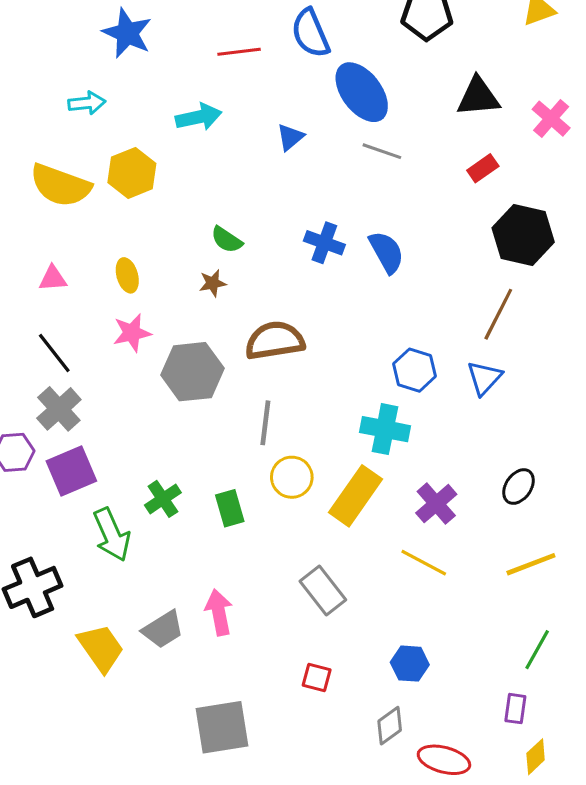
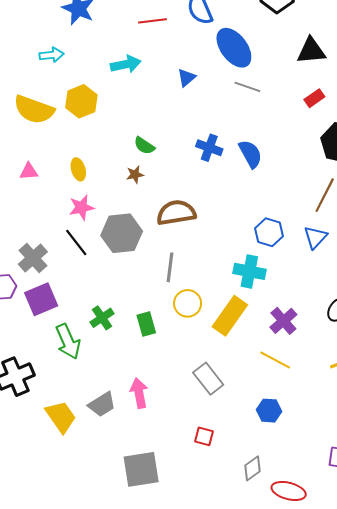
black line: (54, 353) -> (76, 243), moved
blue hexagon: (410, 664) -> (269, 411), moved

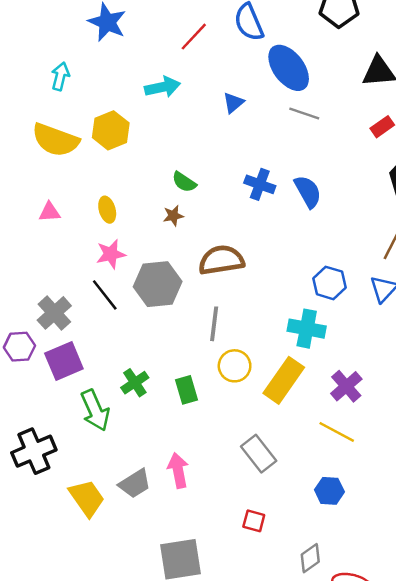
red line: (153, 21) -> (194, 37), turned -40
cyan arrow: (51, 55) -> (60, 76), moved, turned -70

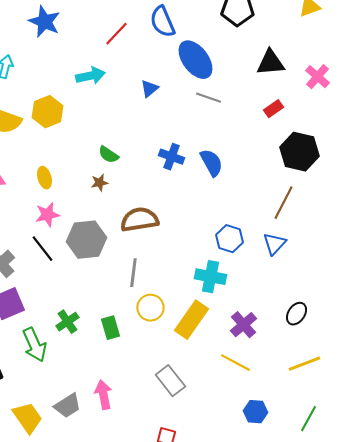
blue hexagon: (329, 491) -> (255, 412), moved

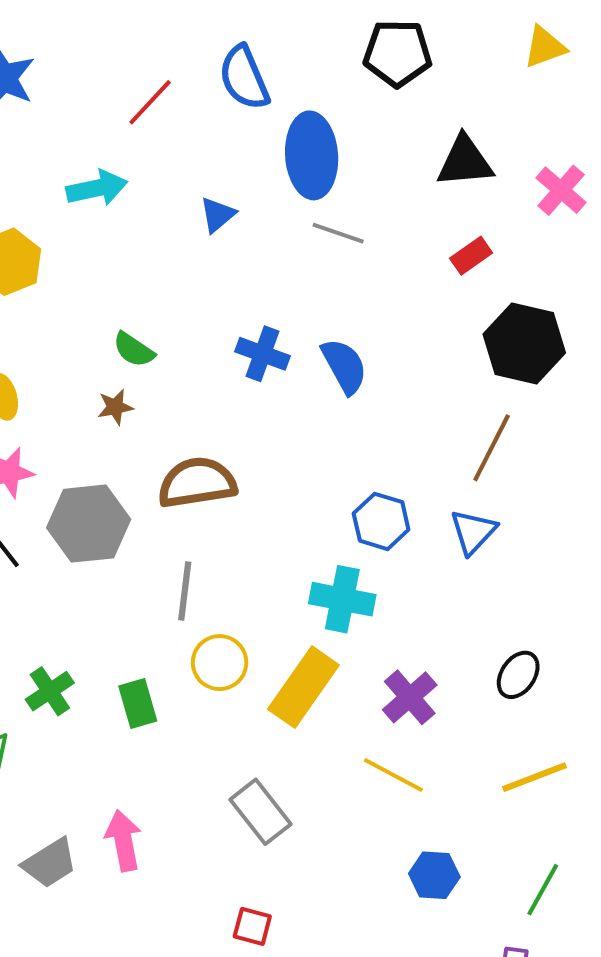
blue ellipse: (195, 60) -> (312, 155), turned 33

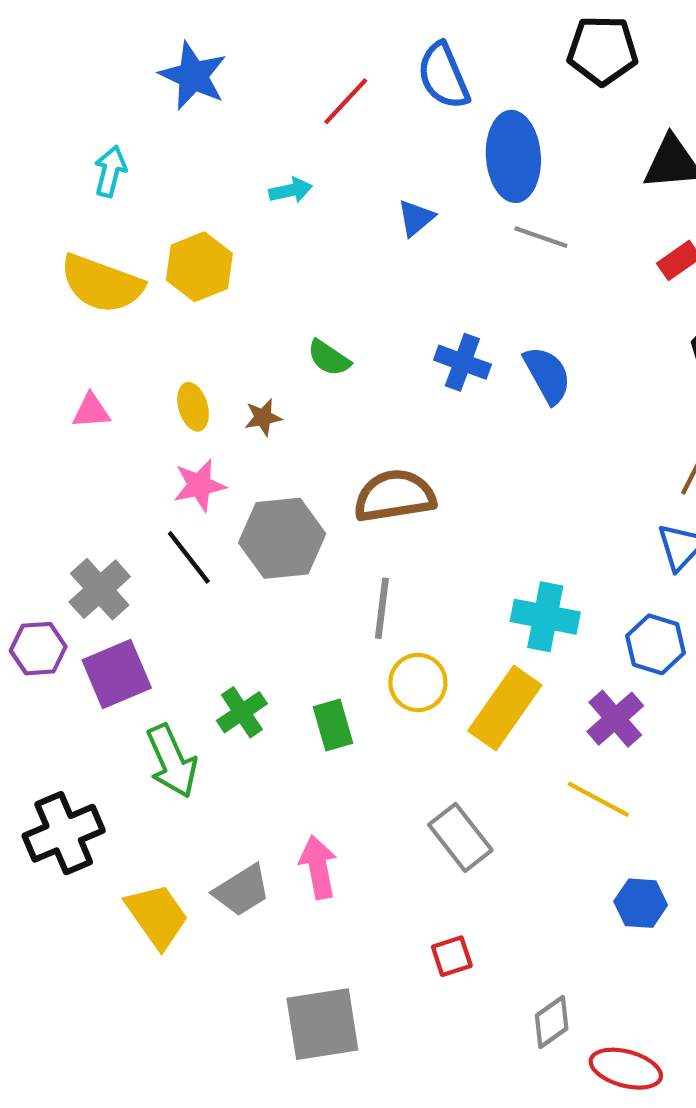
cyan arrow: (97, 188) -> (291, 190), size x0.7
brown star: (115, 407) -> (263, 417), moved
blue hexagon: (381, 521) -> (656, 644), moved
red square: (252, 926) -> (452, 956), turned -33

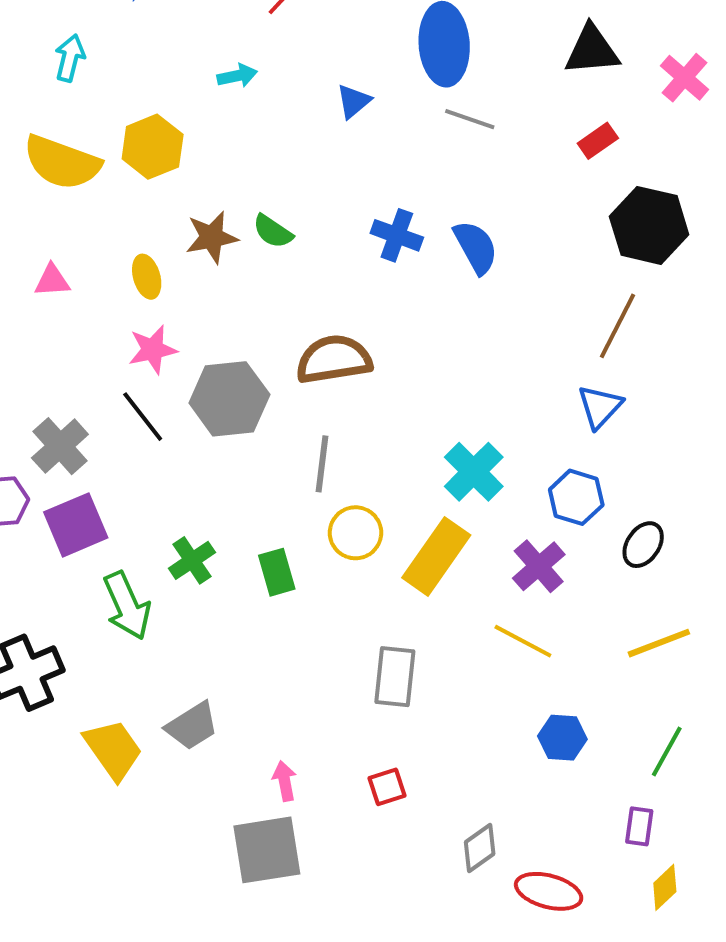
brown star: (263, 417) -> (212, 237), moved, size x1.5
cyan cross: (545, 617) -> (474, 472), turned 34
gray rectangle: (460, 837) -> (395, 677), turned 44
pink arrow: (318, 867) -> (285, 781), moved, size x0.7

